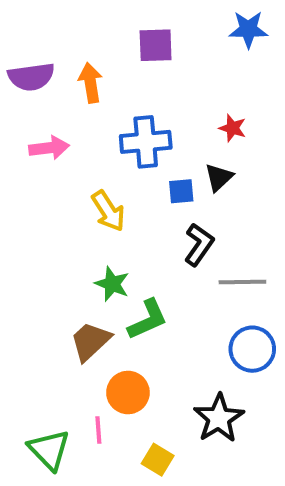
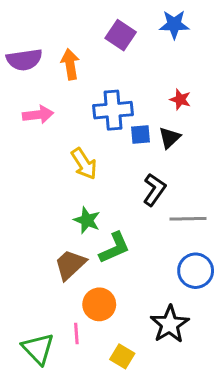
blue star: (248, 29) -> (174, 24), moved
purple square: (156, 45) -> (121, 35), turned 36
blue square: (181, 191) -> (141, 135), moved

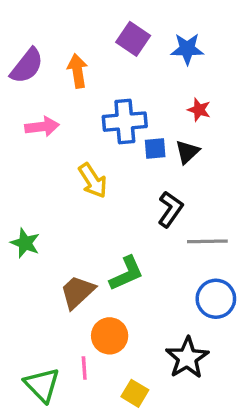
blue star: (174, 24) -> (187, 49), moved
purple semicircle: (24, 60) -> (27, 66), turned -44
green star: (87, 220) -> (25, 243), moved

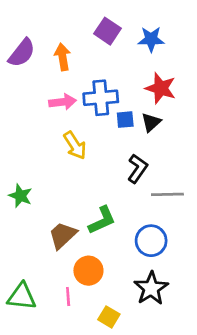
red star: (199, 110) -> (161, 88), size x1.6
pink arrow: (42, 127) -> (63, 102), moved
blue circle: (216, 299) -> (151, 241), moved
green triangle: (42, 385) -> (22, 296), moved, turned -40

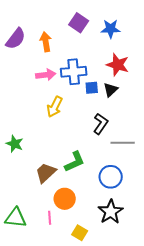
yellow arrow: (75, 145) -> (55, 107), turned 60

